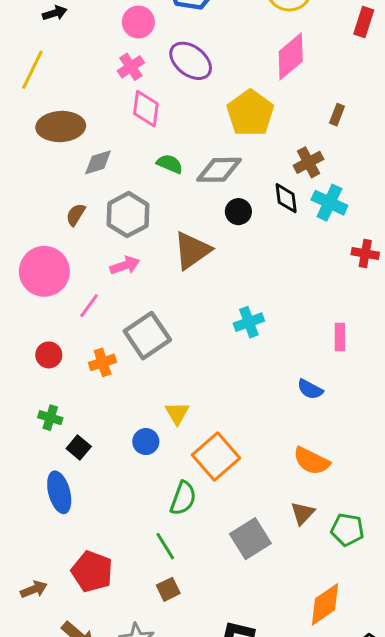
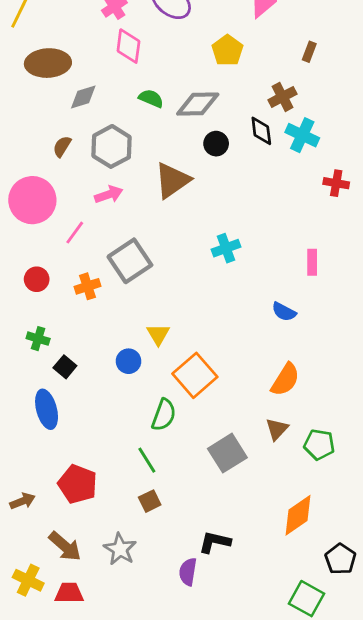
yellow pentagon: (250, 113) -> (227, 50), size x0.7
orange semicircle: (312, 461) -> (285, 380), turned -84

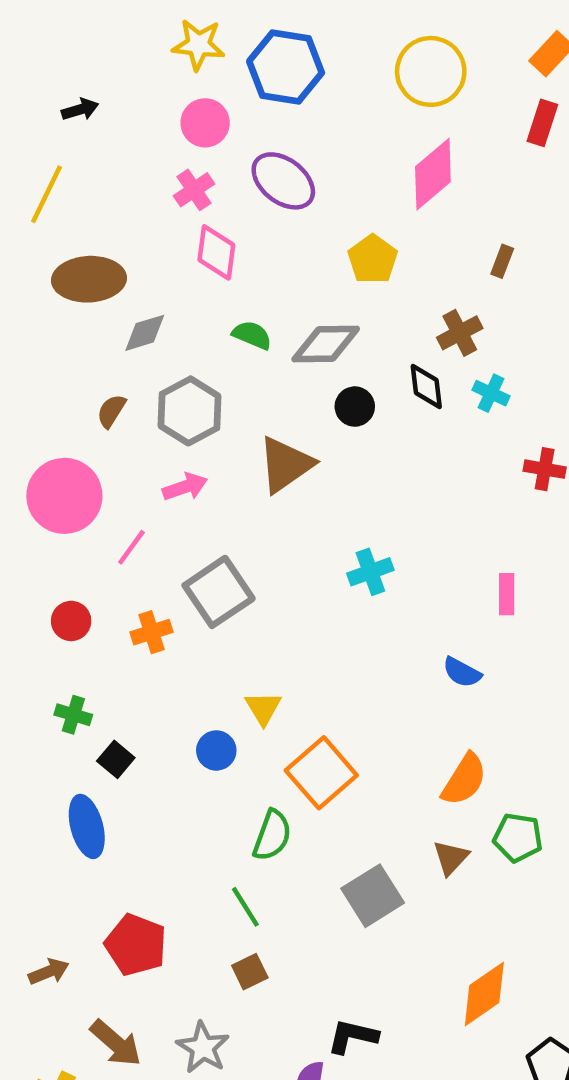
cyan cross: (302, 135) -> (491, 393), size x0.7
green pentagon: (319, 445) -> (518, 838), moved

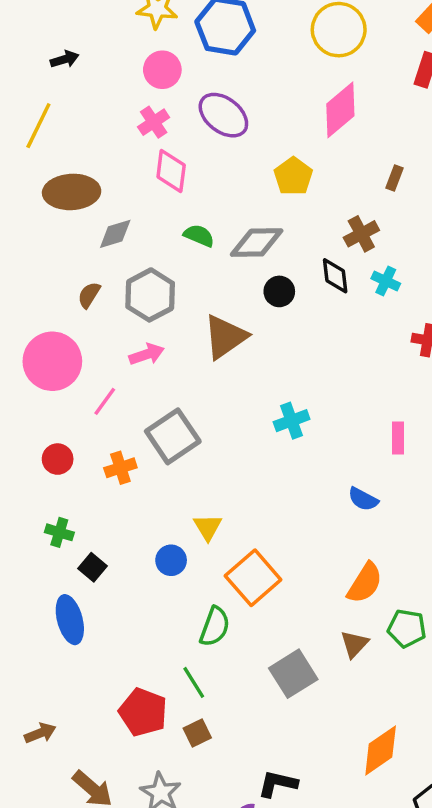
red pentagon: (136, 945) -> (143, 712), moved

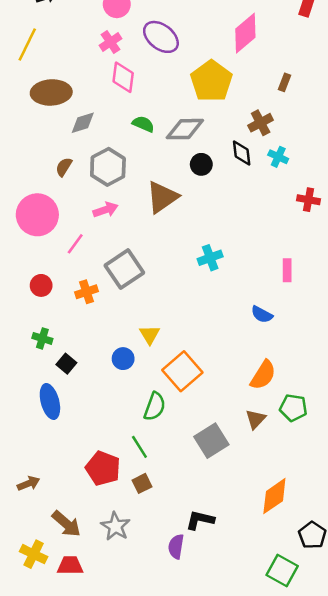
yellow pentagon: (293, 176) -> (211, 81), size x1.5

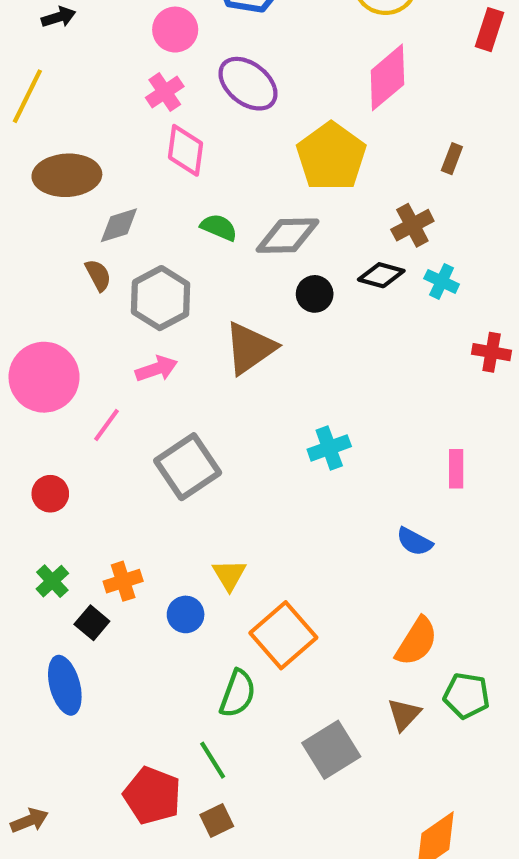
black diamond: (242, 153) -> (381, 275), turned -68
brown semicircle: (64, 167) -> (98, 275), moved, turned 120
orange cross: (87, 292) -> (123, 581), moved
green cross: (42, 338) -> (52, 581), turned 30

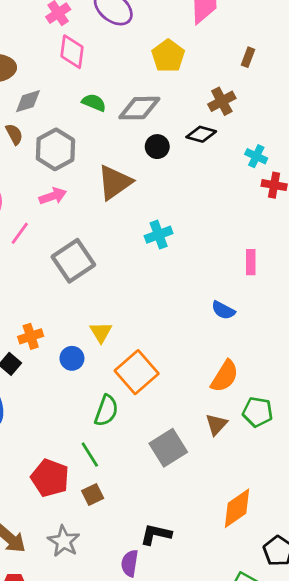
yellow pentagon: (331, 157) -> (168, 56), size x0.7
cyan cross: (442, 281) -> (256, 156), moved
cyan cross: (329, 448) -> (159, 235), moved

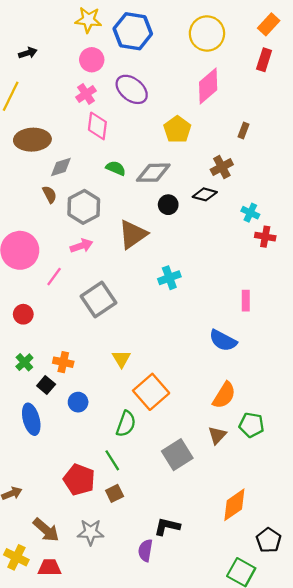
blue semicircle: (223, 310) -> (223, 340), size x1.4
orange cross: (31, 336) -> (63, 362), turned 30
blue circle: (72, 358) -> (78, 402), moved
gray star: (64, 541) -> (91, 532), turned -30

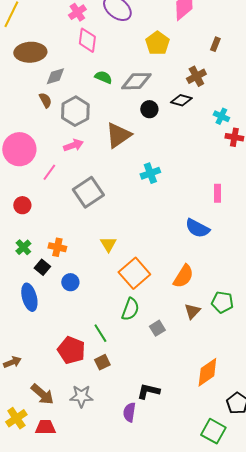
orange semicircle: (224, 395) -> (183, 276), moved
green semicircle: (126, 424) -> (130, 309), moved
gray square: (177, 455) -> (157, 328), size x0.6
yellow cross: (16, 557) -> (16, 418), turned 30

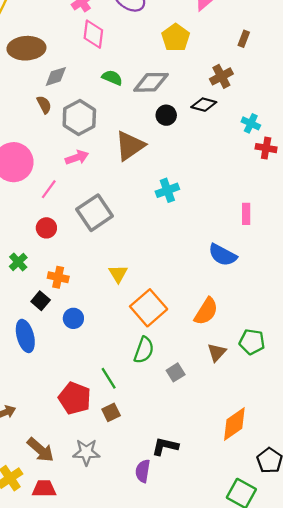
red circle: (22, 205) -> (46, 228), moved
green cross: (23, 247) -> (18, 262), moved

